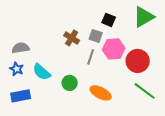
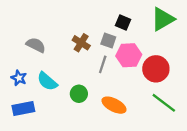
gray semicircle: (21, 48) -> (36, 45), moved, turned 36

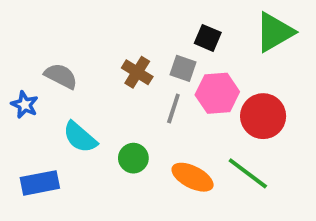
blue star: (19, 78) -> (25, 105), moved
green line: (164, 103) -> (248, 173), moved

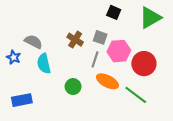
black square: (208, 38) -> (114, 12), moved
cyan semicircle: (80, 137) -> (44, 64), moved, turned 36
orange ellipse: (193, 177) -> (107, 81), moved

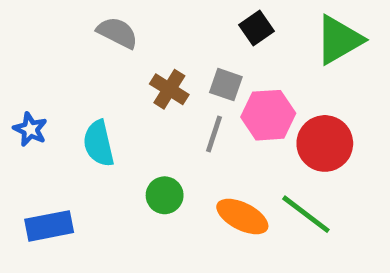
black square: (114, 12) -> (256, 28), turned 32
gray semicircle: (33, 42) -> (117, 33), moved
orange ellipse: (107, 81) -> (242, 216), moved

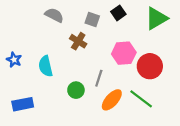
gray square: (226, 85) -> (92, 19), moved
gray line: (214, 134) -> (99, 78), moved
orange ellipse: (242, 216) -> (112, 100), turned -75

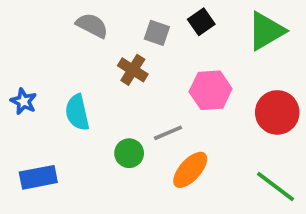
red circle: (150, 66) -> (277, 112), moved
gray line: (99, 78) -> (168, 133), turned 49
green line: (141, 99) -> (275, 187), moved

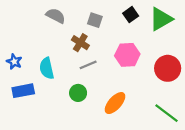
black square: (201, 22) -> (131, 15), moved
gray line: (168, 133) -> (88, 65), moved
blue rectangle: (38, 177) -> (23, 91), moved

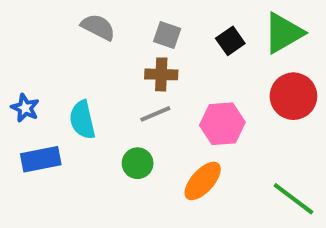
black square: (131, 15) -> (230, 41), moved
brown cross: (80, 43) -> (161, 74), moved, turned -30
pink hexagon: (127, 55) -> (222, 124), moved
red circle: (168, 68) -> (293, 96), moved

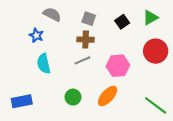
green triangle: (284, 33) -> (150, 18), size x0.7
blue star: (25, 108) -> (36, 35), moved
blue rectangle: (41, 159) -> (22, 101), moved
green circle: (138, 163) -> (73, 97), moved

